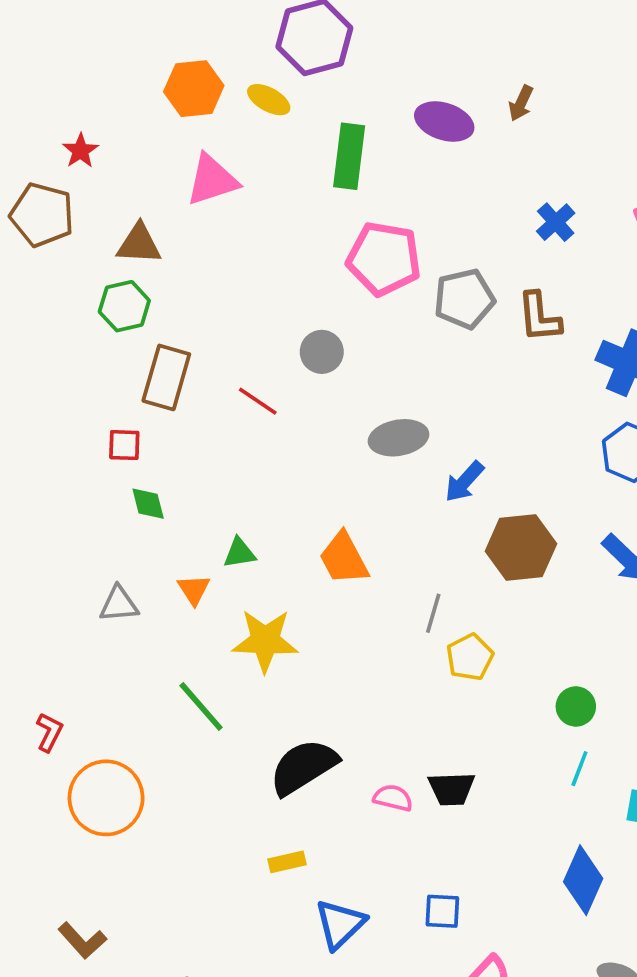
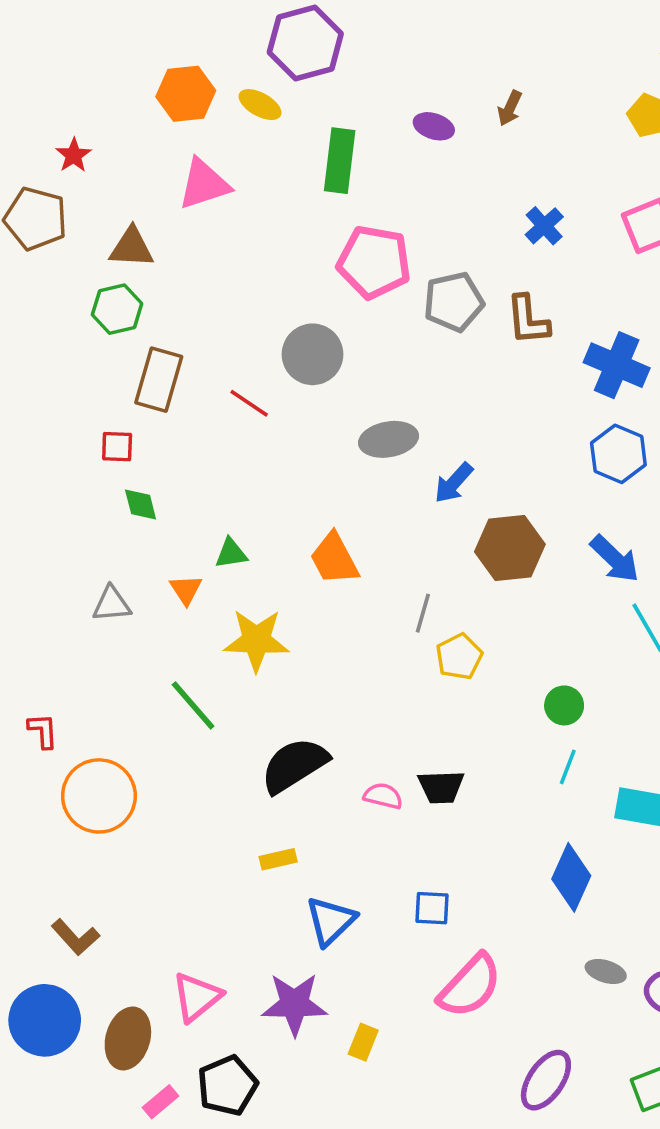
purple ellipse: (444, 122) -> (434, 126), size x0.7
gray circle: (322, 352) -> (313, 354), size x1.4
red L-shape: (49, 732) -> (43, 731), turned -30

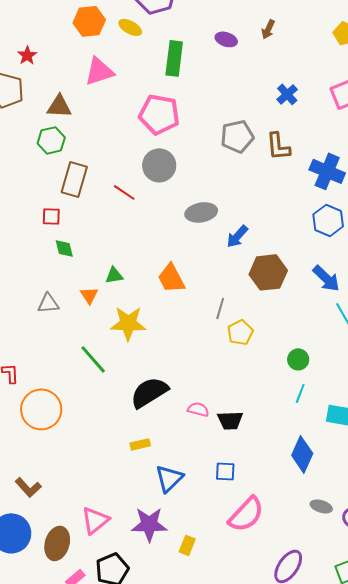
pink pentagon: (374, 262) -> (159, 114), moved
black trapezoid: (441, 787) -> (230, 420), moved

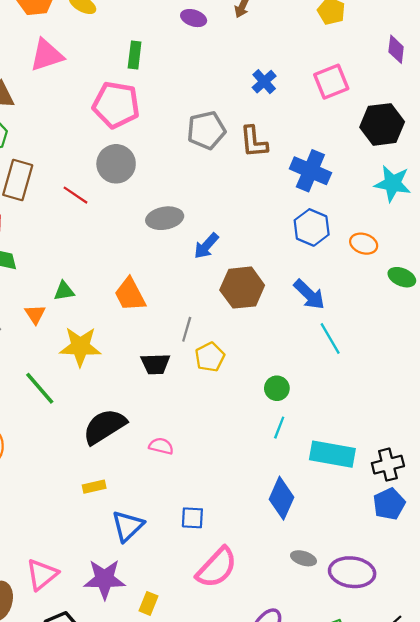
green rectangle: (174, 58) -> (135, 55), moved, size x0.7
black trapezoid: (230, 420) -> (155, 364), moved

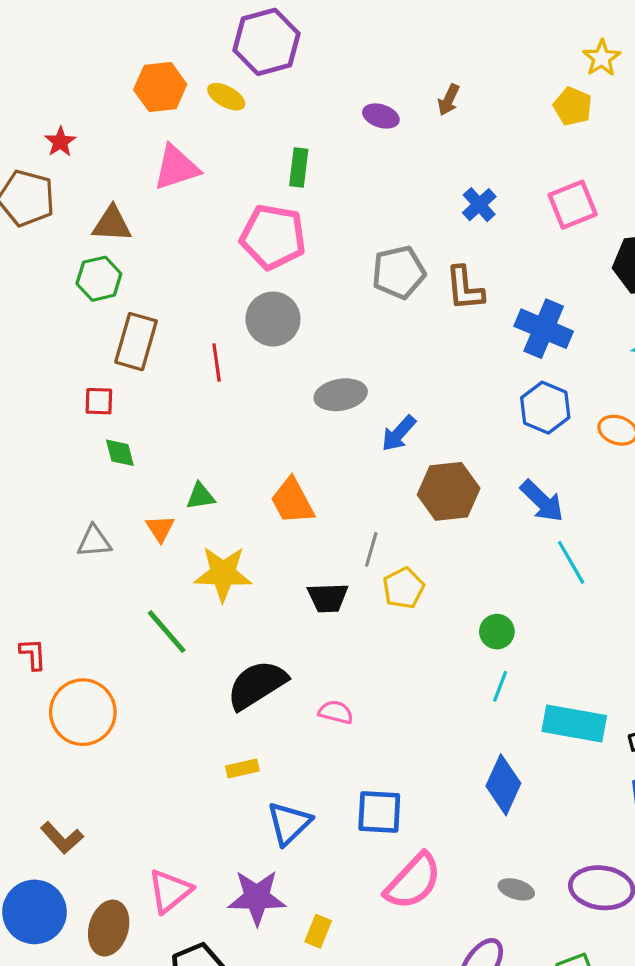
red line: (76, 195) -> (217, 363), turned 48
blue square: (192, 518) -> (379, 812), size x1.4
gray ellipse: (303, 558) -> (516, 889), moved

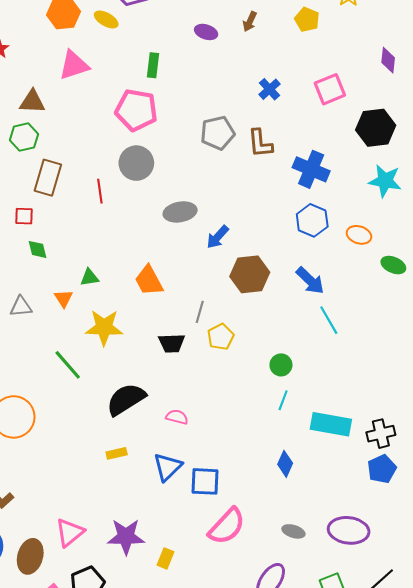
yellow pentagon: (573, 106) -> (307, 19), moved
blue diamond: (503, 785) -> (285, 464), size x0.7
blue triangle: (289, 823) -> (168, 467), moved

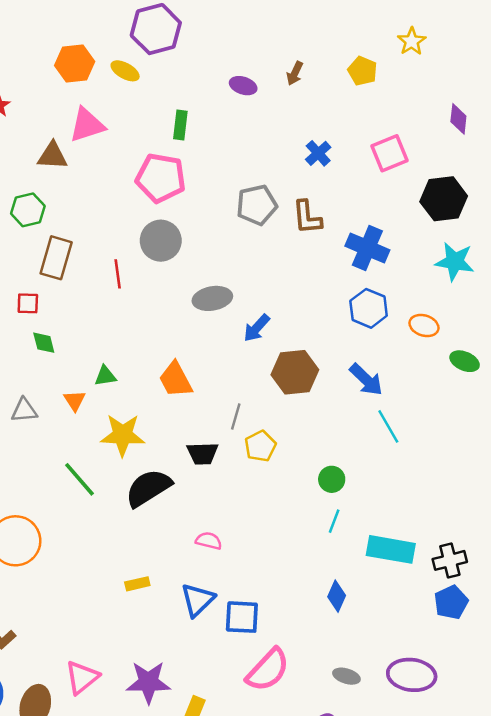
brown triangle: (32, 102) -> (52, 156), moved
black semicircle: (126, 399) -> (148, 488), moved

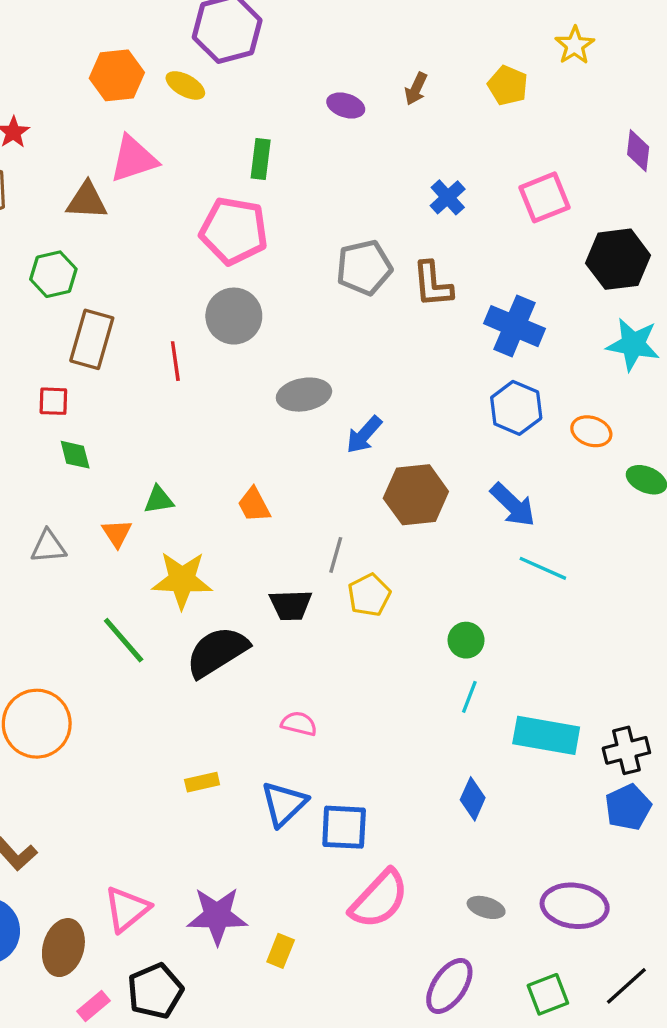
orange trapezoid: (175, 380) -> (254, 505), size x0.7
cyan line: (388, 426) -> (543, 568), turned -36

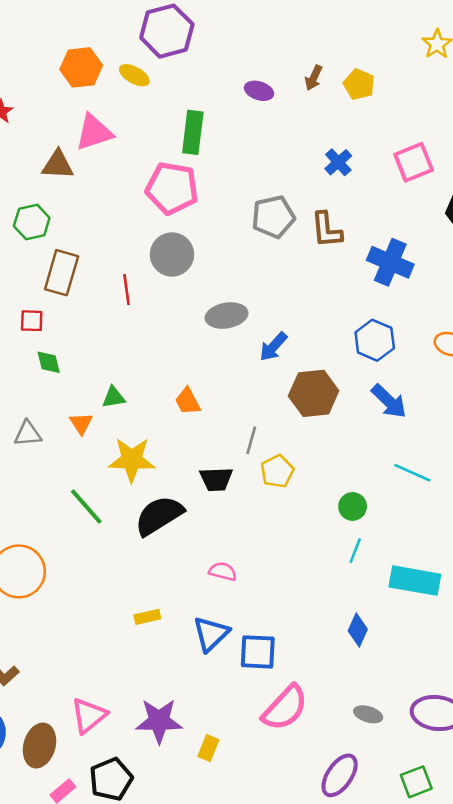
yellow pentagon: (508, 85) -> (359, 84), moved
green rectangle: (261, 159) -> (193, 132), size x1.4
blue hexagon: (516, 408) -> (375, 340), moved
cyan line: (543, 568) -> (412, 473), moved

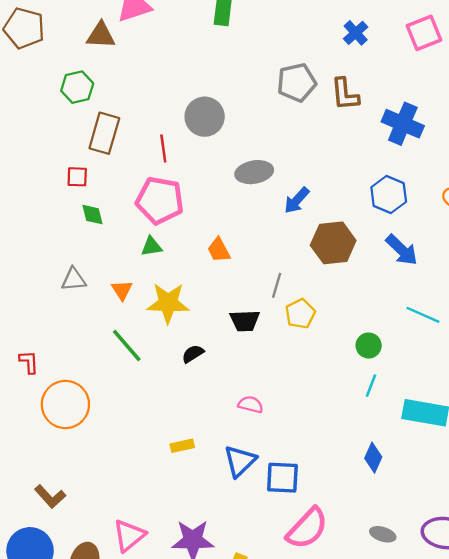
pink pentagon: (172, 188) -> (160, 200), moved
orange triangle: (81, 423) -> (122, 290), moved
black semicircle: (159, 516) -> (193, 354), size x0.5

